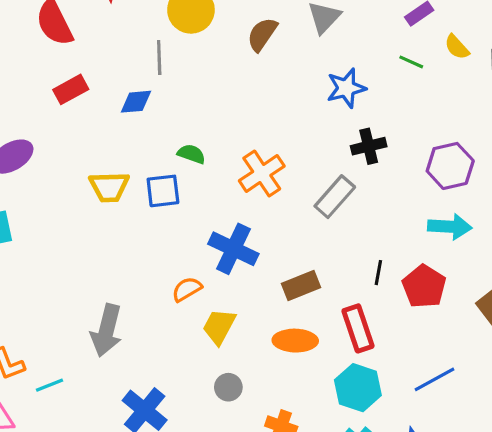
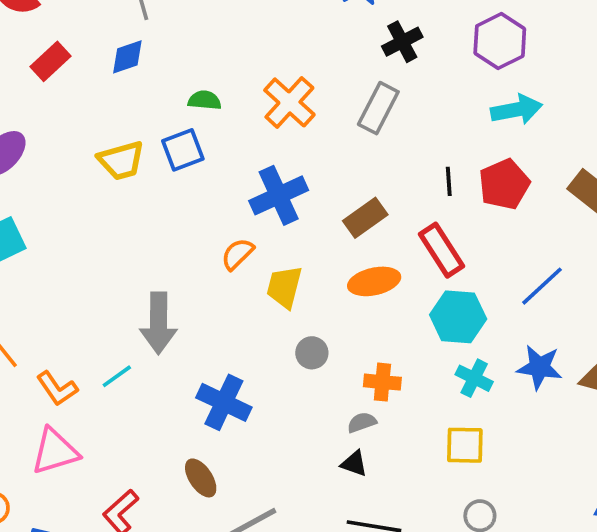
blue cross: (233, 249) -> (279, 195), turned -36
red pentagon: (424, 286) -> (504, 184), turned 30
cyan line: (50, 385) -> (117, 376), moved

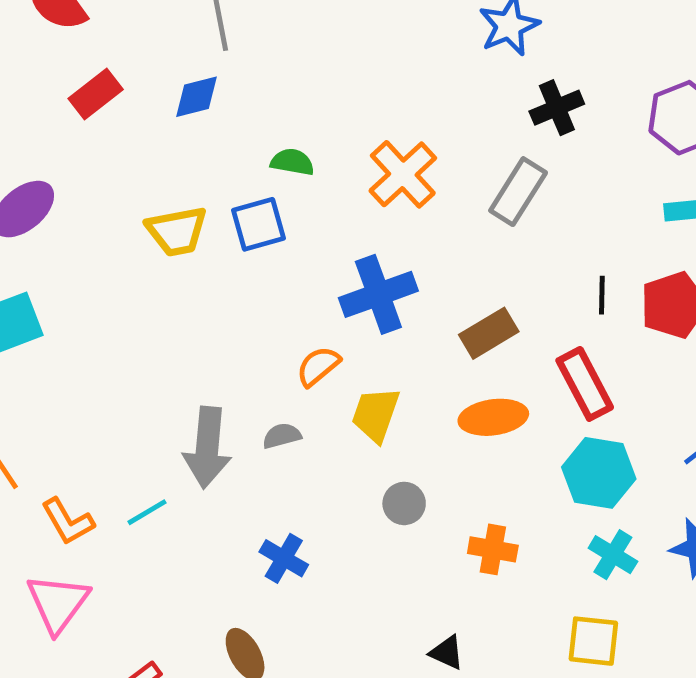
blue cross: (224, 402) -> (284, 558), size x0.7
gray semicircle: (362, 422) -> (282, 436), moved
pink triangle: (55, 451) -> (58, 603), turned -42

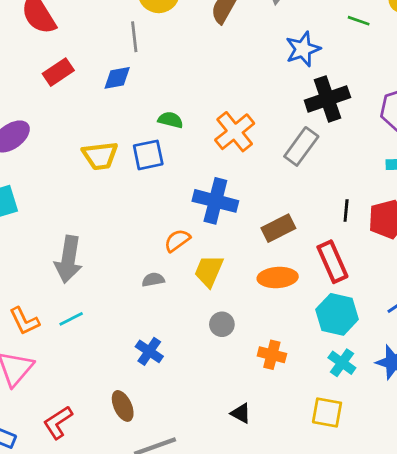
black cross: (557, 108) -> (327, 99), size x1.4
blue cross: (378, 294) -> (215, 201), turned 30
gray arrow: (207, 448) -> (68, 259), moved

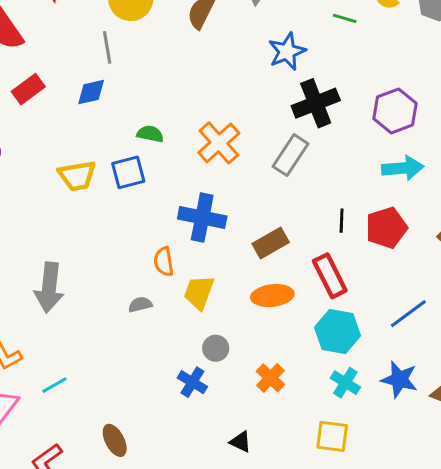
orange semicircle: (177, 240) -> (164, 262), turned -60
cyan line: (71, 319) -> (54, 385), moved
blue cross: (149, 351) -> (192, 382), moved
orange cross: (272, 355) -> (270, 378), turned 32

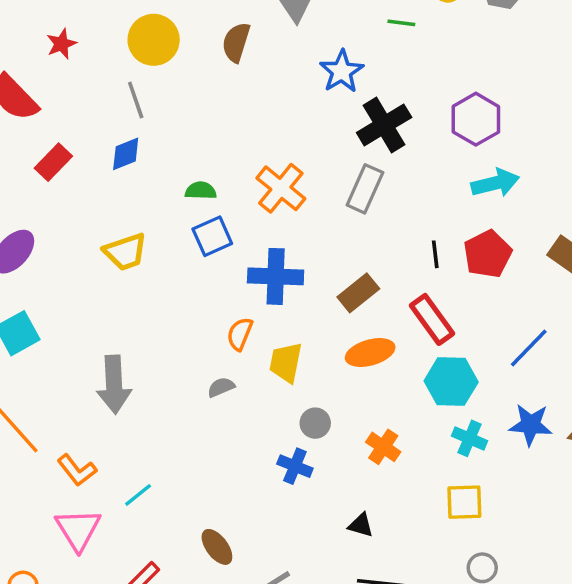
blue square: (128, 172) -> (212, 236), moved
orange semicircle: (164, 262) -> (240, 334), turned 40

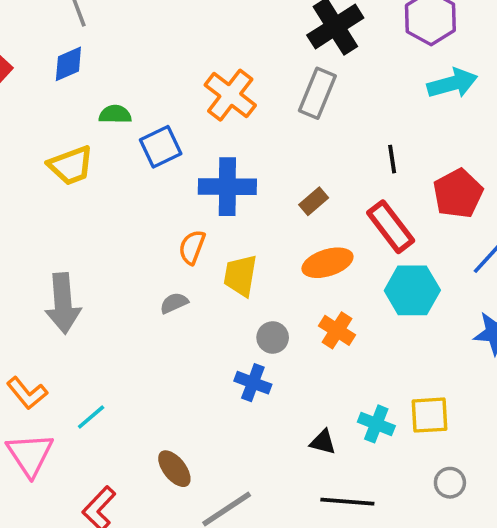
green semicircle: (201, 191) -> (115, 114), moved
red pentagon: (488, 254) -> (458, 194), moved
brown rectangle: (358, 293) -> (314, 201), size x0.7
cyan cross: (469, 438) -> (376, 424), moved
orange cross: (383, 447) -> (337, 330), moved

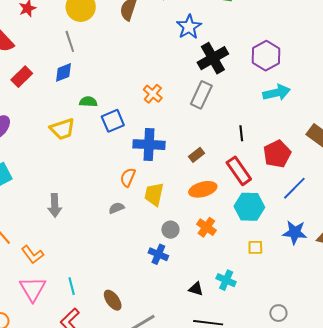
orange cross: (230, 95) -> (153, 94), size x0.7
gray arrow: (63, 303) -> (55, 205), size x0.7
yellow square: (429, 415) -> (255, 247), moved, size x0.7
cyan line: (91, 417) -> (72, 286), moved, turned -66
gray circle: (450, 483) -> (278, 313), moved

